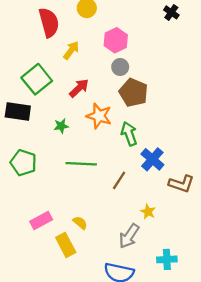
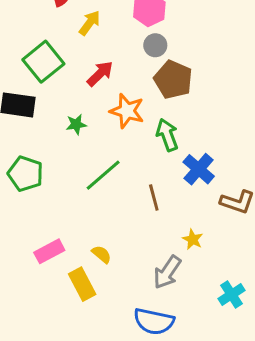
green line: (81, 164) -> (103, 175), turned -44
brown line: (119, 180) -> (154, 198), turned -48
cyan cross: (167, 259) -> (231, 295), moved, turned -30

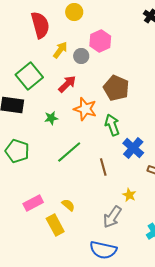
gray circle: (155, 45) -> (81, 56), moved

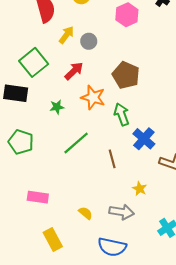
pink hexagon: (100, 41) -> (127, 15), moved
pink rectangle: (33, 203) -> (38, 197), turned 36
yellow semicircle: (68, 205) -> (86, 213), moved
gray arrow: (112, 217) -> (122, 212), turned -115
yellow rectangle: (55, 225) -> (53, 240), moved

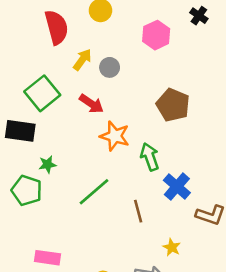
red arrow: (74, 71) -> (91, 104), turned 78
brown pentagon: (126, 75) -> (173, 105), moved
green star: (57, 107) -> (47, 165), moved

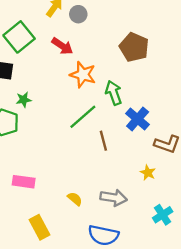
green line: (94, 192) -> (83, 117), moved
yellow star: (172, 247) -> (148, 173), moved

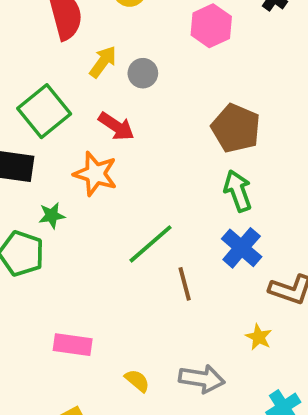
orange star: (83, 75) -> (95, 174), moved
green arrow: (114, 93) -> (238, 191), moved
pink rectangle: (24, 182) -> (73, 345), moved

